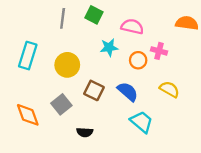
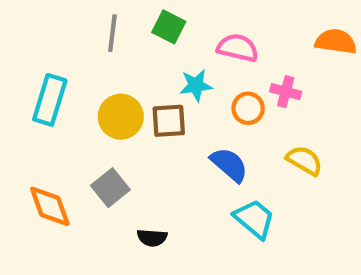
brown square: (94, 90) -> (169, 121), moved, turned -30

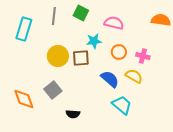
pink cross: (286, 92) -> (143, 56), moved
cyan rectangle: (50, 100) -> (24, 29), moved
yellow semicircle: (304, 160) -> (134, 76), moved

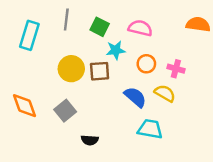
green square: (81, 13) -> (100, 27), moved
orange diamond: (24, 99) -> (24, 106), moved
cyan trapezoid: (122, 105) -> (150, 129), turned -30

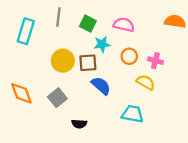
blue semicircle: (135, 97) -> (101, 86), moved

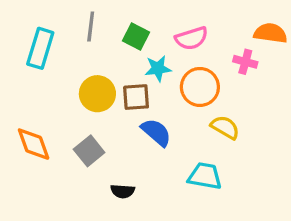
pink semicircle: (124, 25) -> (192, 38), turned 150
orange circle: (129, 56) -> (200, 87), size x1.5
pink cross: (155, 61) -> (245, 62), moved

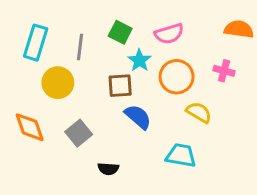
gray line: (91, 26) -> (80, 47), moved
pink cross: (245, 62) -> (224, 71), moved
cyan star: (158, 68) -> (139, 60), turned -30
yellow circle: (97, 94) -> (58, 83), moved

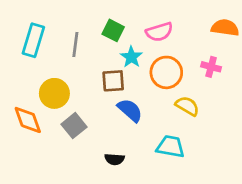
yellow circle: (58, 83) -> (54, 93), moved
black semicircle: (108, 169) -> (115, 159), moved

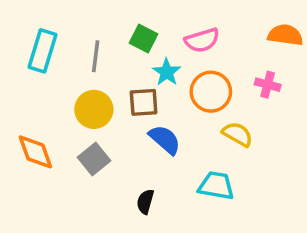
yellow circle: (54, 93) -> (94, 109), moved
black semicircle: (115, 159) -> (145, 202), turned 102

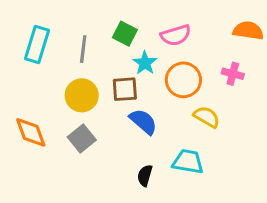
black semicircle: (145, 202) -> (145, 176), moved

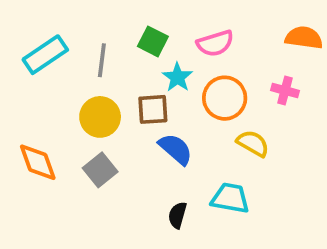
cyan rectangle: (37, 44) -> (45, 55), turned 39

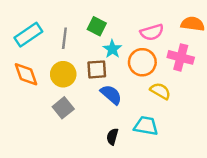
pink semicircle: (215, 43) -> (152, 32), moved
pink cross: (285, 91) -> (181, 57), size x1.5
orange diamond: (38, 162) -> (26, 74), moved

